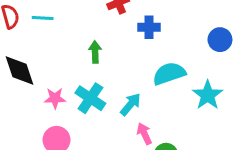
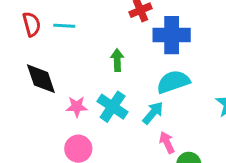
blue cross: (149, 27) -> (172, 35), size x1.6
cyan semicircle: (169, 74) -> (173, 82), moved

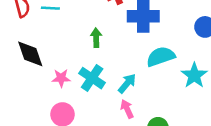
cyan semicircle: (173, 82) -> (161, 57), moved
pink arrow: (167, 142) -> (127, 109), moved

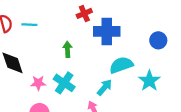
cyan arrow: (127, 83) -> (104, 87), moved

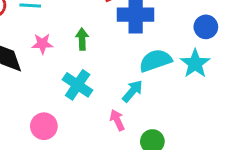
cyan star: (149, 81) -> (195, 64), moved
pink star: (38, 83) -> (42, 44), moved

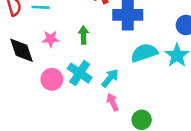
cyan arrow: (133, 91) -> (110, 78), moved
pink circle: (44, 126) -> (52, 79), moved

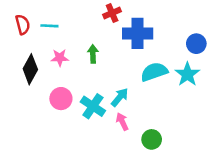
black diamond: (22, 50) -> (30, 69), turned 48
cyan cross: (80, 73) -> (93, 106), moved

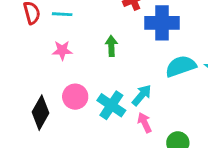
pink star: (60, 58) -> (62, 50), moved
black diamond: (30, 69) -> (40, 113), moved

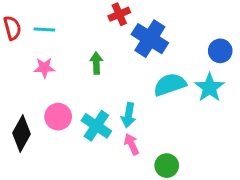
blue cross: (162, 23) -> (150, 39), turned 32
cyan arrow: (142, 95) -> (128, 115), turned 150

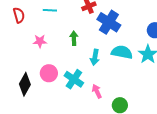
cyan line: (44, 29) -> (50, 10), moved
cyan semicircle: (170, 85) -> (122, 52), turned 30
cyan arrow: (128, 115) -> (95, 57), moved

